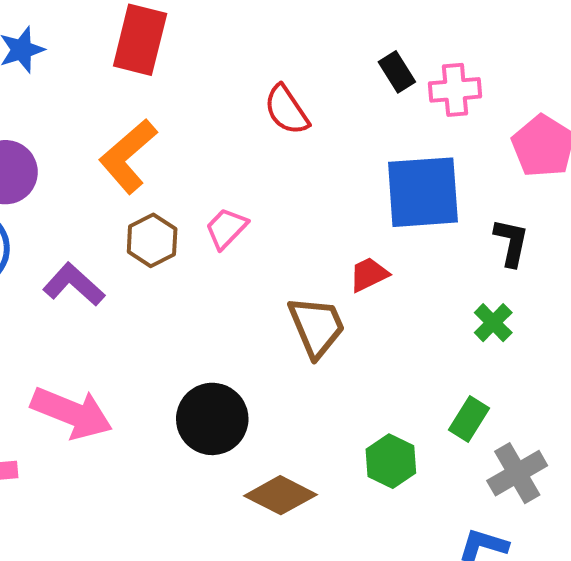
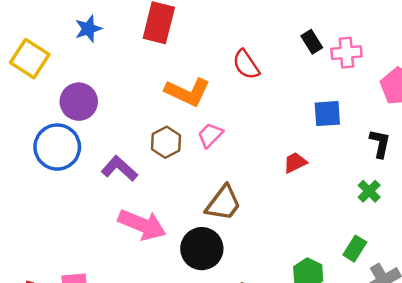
orange L-shape: (128, 156) -> (187, 92), moved, turned -114
blue square: (423, 192) -> (327, 114), size x0.6
brown trapezoid: (317, 327) -> (223, 203), moved, turned 60
pink arrow: (72, 413) -> (142, 225), moved

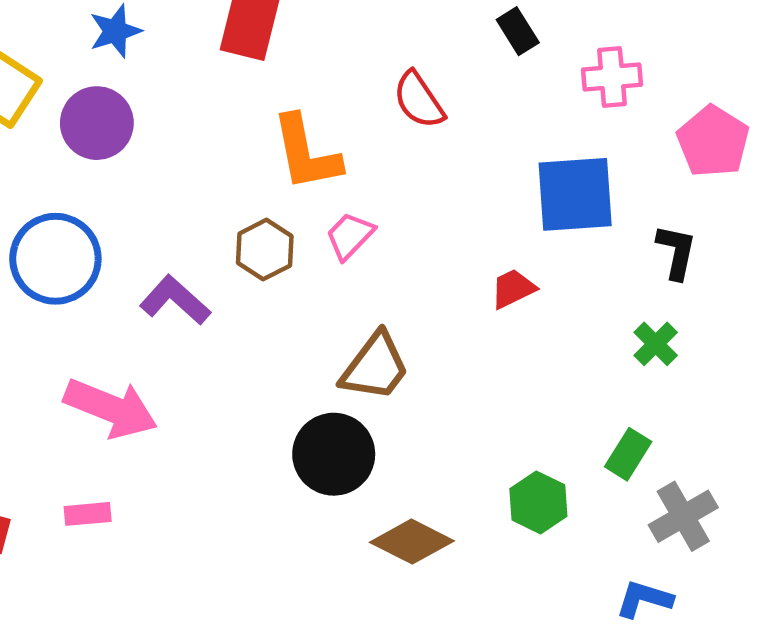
black rectangle: (312, 42) -> (518, 31), moved
orange L-shape: (187, 92) -> (306, 153), turned 54
purple circle: (79, 102) -> (97, 123), moved
blue square: (327, 114) -> (575, 194), size x1.5
pink arrow: (142, 225) -> (111, 408), moved

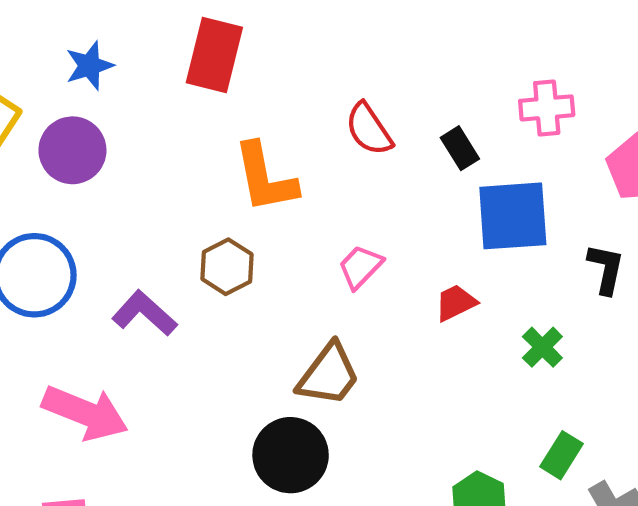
black rectangle: (518, 31) -> (460, 148), moved
pink trapezoid: (350, 236) -> (360, 267), moved
green cross: (656, 344) -> (542, 347), moved

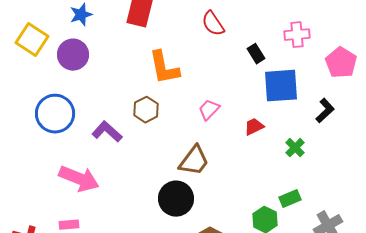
red semicircle: (369, 129) -> (213, 24), moved
black L-shape: (606, 269) -> (325, 111), turned 35
green rectangle: (562, 455) -> (290, 199), moved, turned 35

